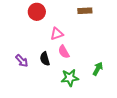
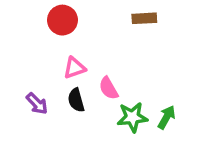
pink triangle: (57, 34) -> (74, 68), moved
green star: (70, 78) -> (132, 117), moved

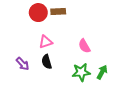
brown rectangle: (144, 18) -> (58, 12), moved
pink semicircle: (109, 88) -> (84, 46), moved

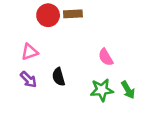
pink triangle: (46, 42) -> (30, 52), moved
green arrow: (102, 72) -> (128, 90), turned 120

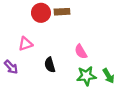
pink semicircle: (106, 57) -> (81, 52), moved
purple arrow: (28, 79) -> (11, 67), moved

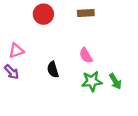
brown rectangle: (62, 12) -> (86, 13), moved
pink triangle: (25, 44) -> (16, 51), moved

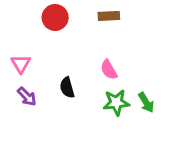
pink triangle: (16, 51) -> (21, 64), turned -42
purple arrow: (12, 72) -> (27, 97), moved

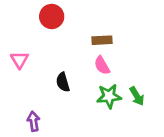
brown rectangle: (109, 16) -> (102, 40), moved
purple arrow: (27, 97) -> (33, 121), moved, turned -144

